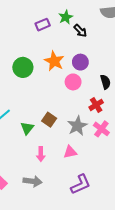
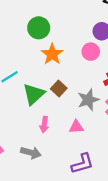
orange star: (54, 61) -> (52, 54), moved
green triangle: (27, 128) -> (34, 94), size x1.5

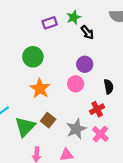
green circle: (39, 28) -> (33, 57), moved

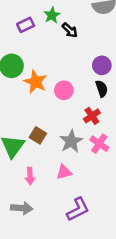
purple circle: (85, 64) -> (102, 65), moved
orange star: (40, 88) -> (35, 82), moved

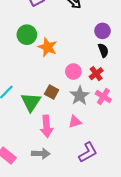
pink circle: (64, 90) -> (73, 72), moved
pink arrow: (30, 176) -> (46, 126), size x1.5

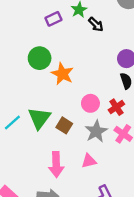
green triangle: (31, 102) -> (39, 118), moved

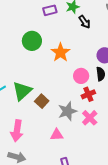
orange star: (62, 74) -> (60, 52), moved
pink circle: (90, 103) -> (81, 76), moved
pink arrow: (56, 164) -> (17, 131), moved

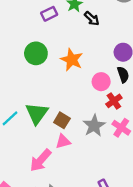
pink arrow: (17, 131) -> (41, 160), turned 45
pink triangle: (57, 135) -> (63, 141), moved

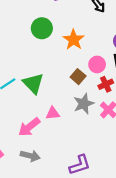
green triangle: (37, 113) -> (33, 83), turned -30
brown square: (62, 120) -> (78, 77), moved

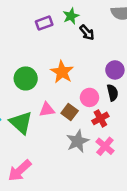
green circle: (42, 28) -> (26, 78), moved
pink triangle: (53, 113) -> (47, 110), moved

